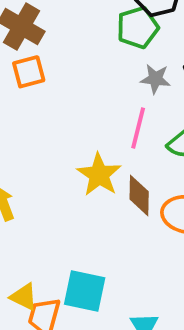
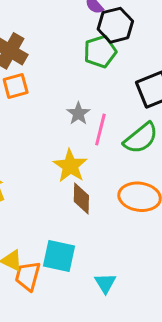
gray star: (155, 79) -> (78, 114), moved, turned 30
brown diamond: (139, 195) -> (81, 198), moved

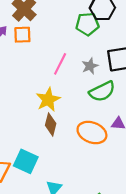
gray star: (78, 114) -> (90, 66), moved
pink line: (100, 130) -> (60, 64), moved

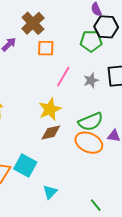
orange square: (22, 35) -> (46, 48), moved
green semicircle: (102, 91) -> (91, 122), moved
brown diamond: (51, 124) -> (51, 133), turned 60

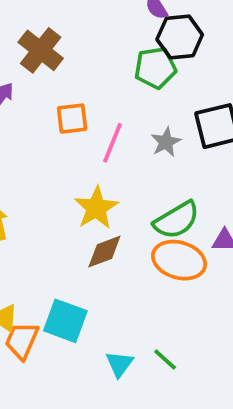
orange square: (46, 48) -> (72, 119), moved
green line: (96, 205) -> (165, 359), moved

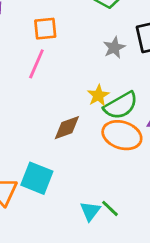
pink line: (112, 143) -> (36, 64), moved
yellow star: (96, 208) -> (98, 95), moved, size x0.7
cyan triangle: (119, 364) -> (90, 211), moved

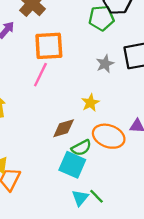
orange square: (45, 29) -> (49, 46), size x1.5
green semicircle: (121, 106) -> (81, 148), moved, size x0.7
cyan square: (37, 178) -> (72, 165), moved

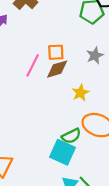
orange square: (49, 46) -> (56, 52), moved, size x0.6
brown diamond: (64, 128) -> (57, 69), moved

